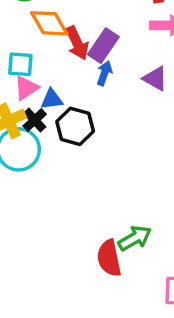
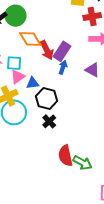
black cross: (35, 120) -> (49, 121), moved
green arrow: (135, 238) -> (82, 163), turned 60
red semicircle: (109, 258) -> (65, 156), moved

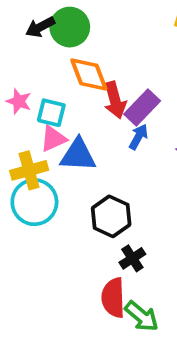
blue triangle: (33, 83) -> (78, 155), size x1.5
black hexagon: (47, 98) -> (111, 216), moved
black cross: (49, 121) -> (132, 258), moved

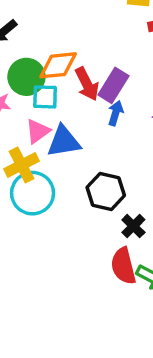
green circle: (70, 27) -> (26, 77), moved
orange diamond: (89, 74) -> (58, 65), turned -63
cyan square: (51, 113) -> (45, 97), moved

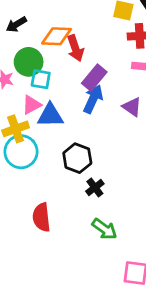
orange diamond: (58, 65) -> (57, 36), moved
red arrow: (87, 84) -> (75, 48), moved
blue arrow: (116, 113) -> (93, 99), size x1.5
red semicircle: (123, 266) -> (41, 217), moved

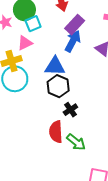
cyan square: (41, 79) -> (33, 24), turned -35
blue triangle: (50, 115) -> (55, 66), moved
red semicircle: (41, 217) -> (56, 132), moved

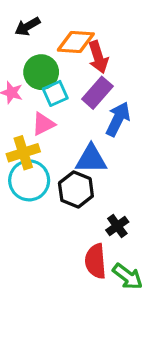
purple rectangle: (75, 25) -> (97, 93), moved
black hexagon: (58, 86) -> (76, 189), moved

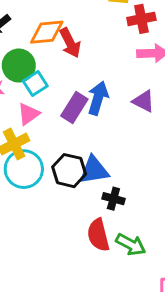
purple rectangle: (97, 93) -> (74, 108), moved
blue triangle: (91, 159) -> (94, 170), moved
black cross: (117, 226) -> (113, 199), turned -30

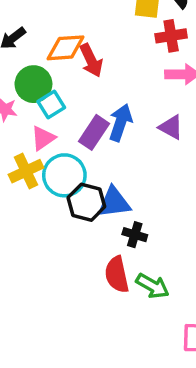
cyan circle: (24, 169) -> (64, 175), moved

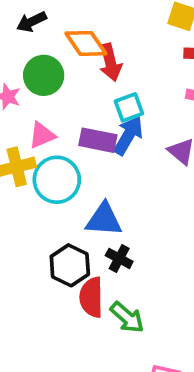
orange diamond: (66, 48) -> (86, 43), turned 48
cyan square: (51, 104) -> (129, 107), moved
purple rectangle: (94, 132) -> (98, 140), turned 56
black hexagon: (86, 202) -> (70, 265), moved

